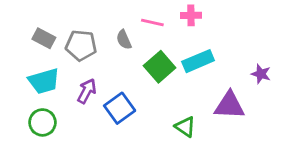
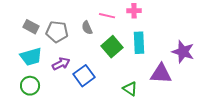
cyan rectangle: (198, 61) -> (139, 43), turned -70
purple star: (261, 74) -> (183, 52), size x1.6
purple arrow: (87, 91) -> (61, 64), turned 36

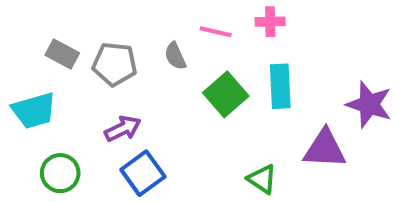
cyan trapezoid: (31, 57) -> (34, 110), moved
blue square: (84, 76) -> (143, 173), moved

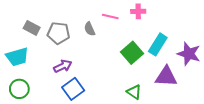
cyan rectangle: (280, 86) -> (158, 44), moved, turned 35
green square: (226, 94) -> (132, 53), moved
green circle: (60, 173) -> (19, 89), moved

